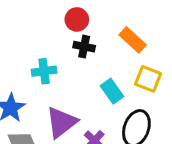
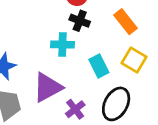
cyan cross: (44, 71) -> (63, 45), moved

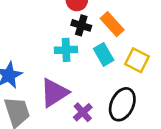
orange rectangle: (126, 22) -> (112, 24), moved
cyan rectangle: (99, 66) -> (104, 54), moved

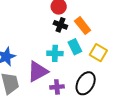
cyan cross: (66, 50) -> (55, 53), moved
purple cross: (83, 112) -> (57, 87), turned 32

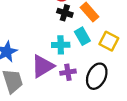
purple cross: (57, 87) -> (68, 72), moved

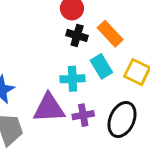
purple triangle: (43, 66) -> (49, 108), turned 30

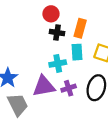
orange rectangle: (110, 34) -> (80, 28), turned 66
cyan rectangle: (101, 66) -> (77, 52), turned 35

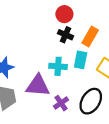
purple cross: (69, 88) -> (61, 103), moved, turned -32

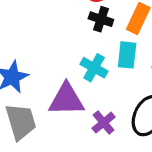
cyan cross: (58, 66) -> (94, 68), turned 30

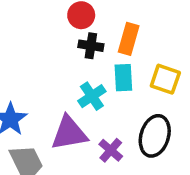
cyan cross: (94, 68) -> (92, 96), turned 36

